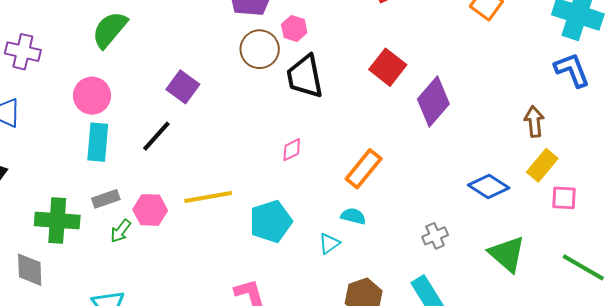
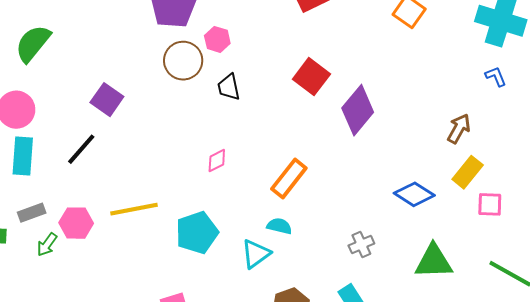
blue L-shape: (572, 70) -> (496, 77), size x0.6
black trapezoid: (305, 76) -> (229, 87), size x0.6
brown arrow: (534, 122) -> (459, 129), turned 36
cyan triangle: (329, 244) -> (256, 254), size x1.4
green triangle: (507, 254) -> (434, 261), turned -42

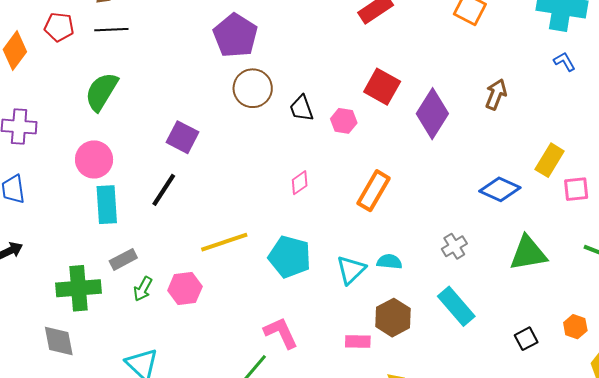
pink hexagon: (217, 39) -> (344, 121), moved
brown arrow: (459, 129) -> (496, 94), moved
pink hexagon: (76, 223) -> (185, 288), moved
cyan semicircle: (279, 226) -> (389, 262), moved
cyan pentagon: (197, 233) -> (290, 257), turned -30

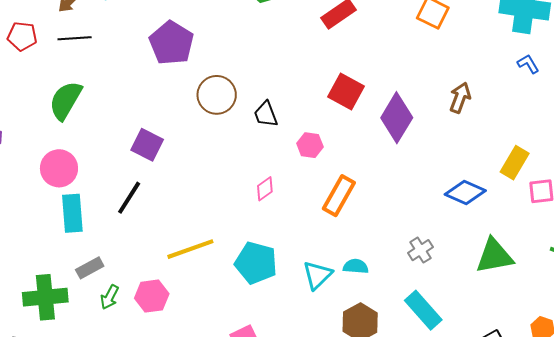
purple pentagon: (235, 35) -> (171, 43), moved
pink hexagon: (344, 121) -> (310, 145), moved

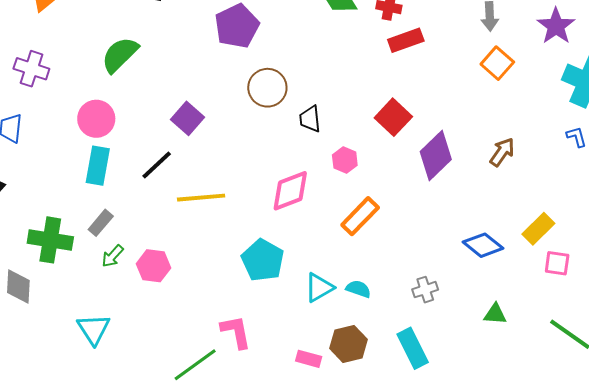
pink diamond: (265, 189) -> (290, 191), size x1.8
yellow line: (190, 249) -> (201, 198), moved
green triangle: (494, 256) -> (495, 314), size x0.6
gray rectangle: (90, 268) -> (101, 223), turned -36

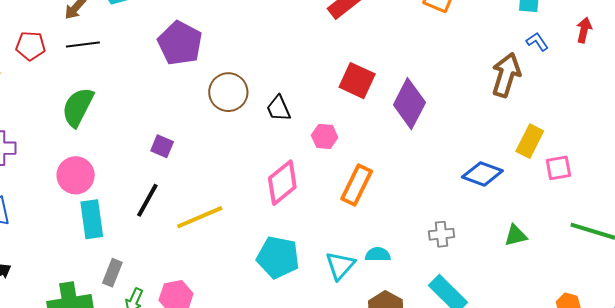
purple square: (187, 118) -> (162, 146), size x0.7
brown arrow: (502, 152) -> (506, 75), moved, size x1.4
gray cross: (425, 290) -> (441, 234), turned 30

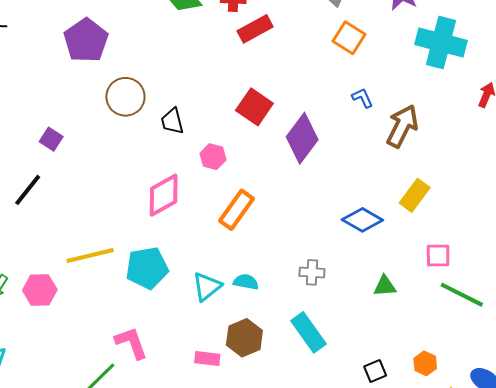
blue L-shape: (537, 42) -> (362, 98), moved
pink square: (558, 168) -> (438, 256), moved
yellow line: (200, 217) -> (90, 255), moved
cyan pentagon: (278, 257) -> (147, 268), turned -30

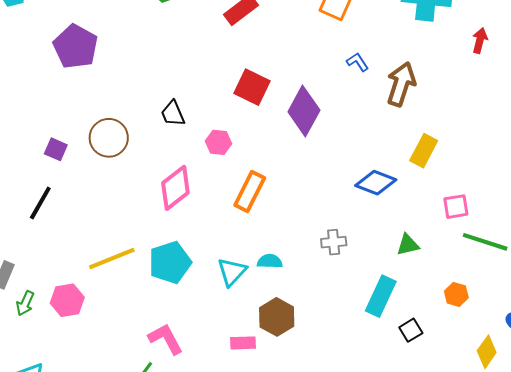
brown circle: (125, 97) -> (109, 138), moved
cyan rectangle: (308, 332) -> (381, 296), moved, turned 69
orange hexagon: (425, 363) -> (456, 294), moved

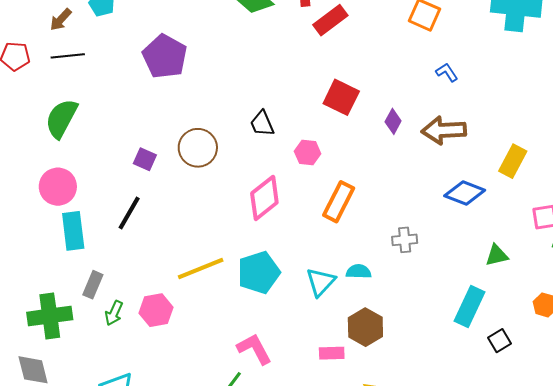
brown arrow: (401, 84) -> (444, 130), moved, turned -111
purple diamond: (304, 111) -> (393, 121), size x0.5
gray cross: (334, 242) -> (405, 240), moved

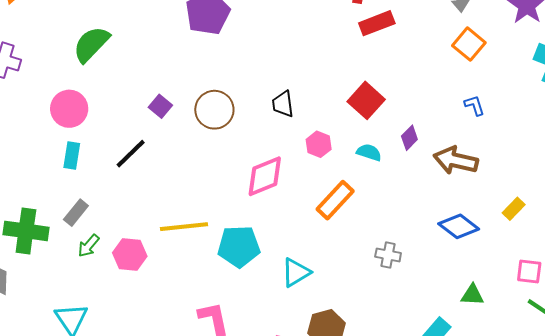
yellow rectangle: (513, 161) -> (514, 209), size x0.7
cyan rectangle: (73, 231) -> (72, 156), size x0.7
cyan semicircle: (359, 272) -> (369, 152), moved

